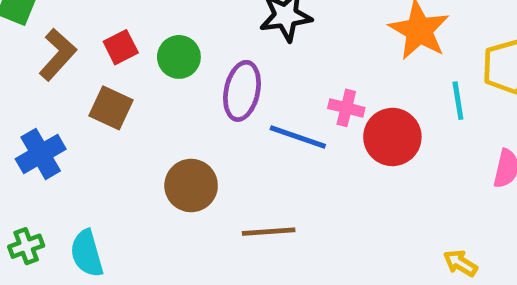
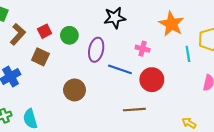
pink cross: (346, 108) -> (143, 49), moved
red circle: (392, 137) -> (152, 80), moved
brown line: (269, 232) -> (134, 110), moved

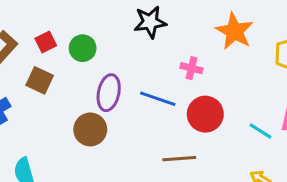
purple ellipse: (96, 50) -> (109, 93), moved
cyan line: (188, 54) -> (261, 131), moved, turned -49

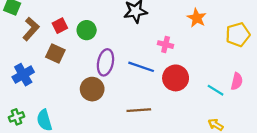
orange star: (234, 31) -> (197, 18), size x0.7
brown line: (179, 159) -> (139, 110), moved

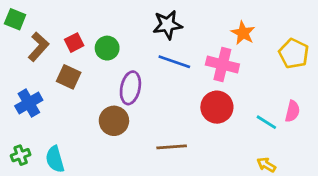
yellow pentagon: (238, 35) -> (294, 54), turned -30
pink cross: (166, 45) -> (222, 65), moved, size x1.6
blue line: (141, 67) -> (174, 62), moved

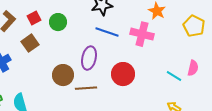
brown square: (69, 77) -> (30, 43), turned 30
purple ellipse: (130, 88) -> (89, 58), moved
red circle: (217, 107) -> (123, 74), moved
brown line: (172, 147) -> (86, 88), moved

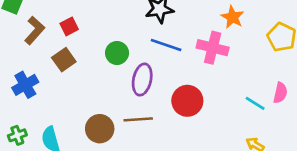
green circle: (58, 22) -> (117, 53), moved
brown circle: (63, 75) -> (100, 129), moved

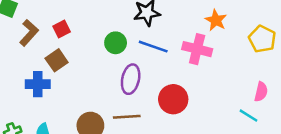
green circle: (117, 53) -> (116, 43), moved
blue cross: (25, 85) -> (38, 84), moved, turned 30
cyan line: (255, 103) -> (248, 116), moved

